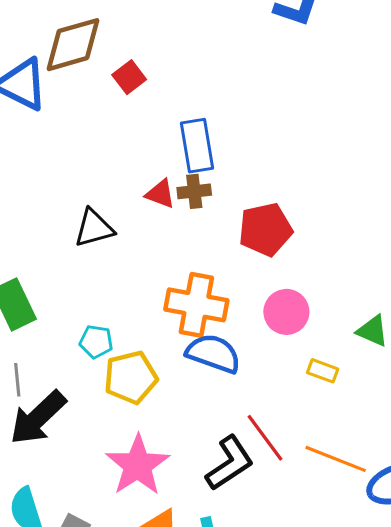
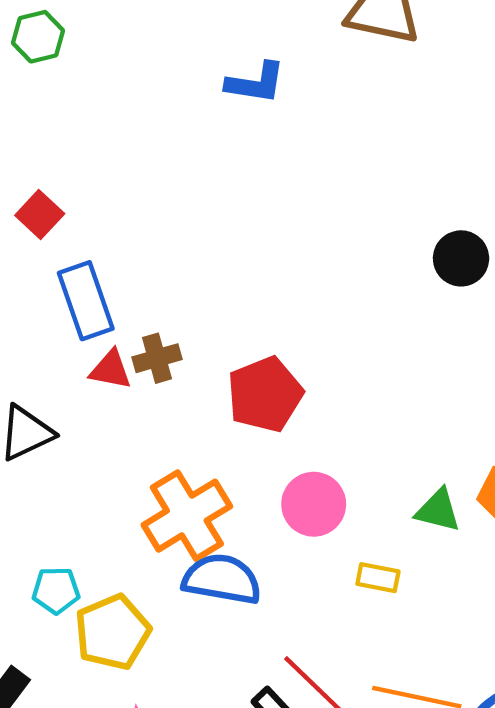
blue rectangle: (197, 146) -> (86, 301), moved
orange cross: (196, 305) -> (187, 516), turned -32

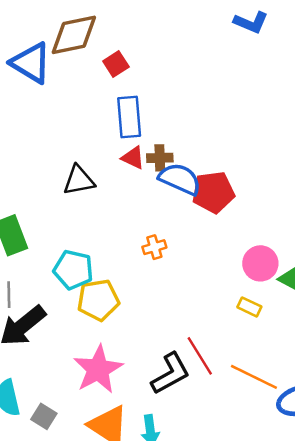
pink circle: (314, 504) -> (260, 263), moved
orange cross: (187, 516) -> (154, 247), size x0.5
blue semicircle: (222, 579) -> (180, 179), moved
cyan pentagon: (56, 590) -> (73, 270), size x1.5

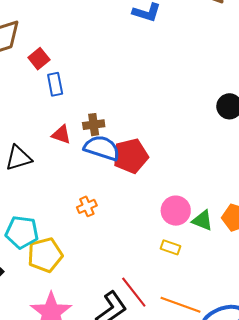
blue rectangle: (129, 117) -> (55, 84), moved, size x0.7
brown cross: (160, 158) -> (94, 125), moved

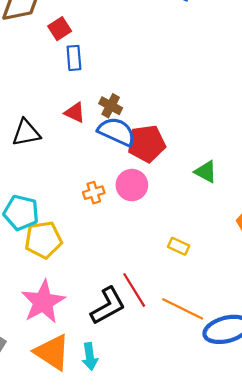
brown cross: (94, 125) -> (111, 106), turned 30
pink circle: (176, 211) -> (132, 185), moved
green triangle: (202, 220) -> (206, 172), moved

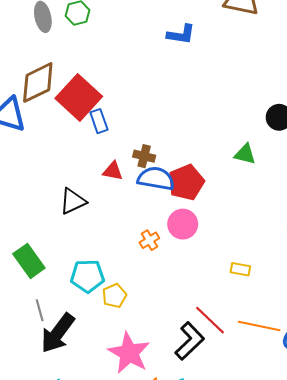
red square: (60, 29) -> (79, 97), size x2.0
green triangle: (206, 172) -> (245, 154), moved
yellow pentagon: (43, 240) -> (114, 296), size x0.7

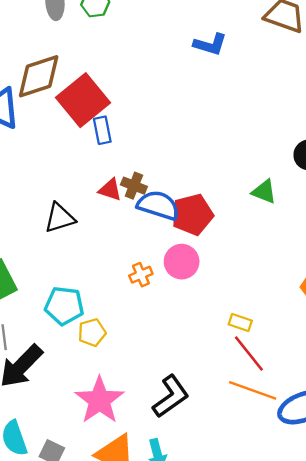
brown cross: (144, 156) -> (134, 186), moved
red line: (210, 320) -> (249, 354), moved

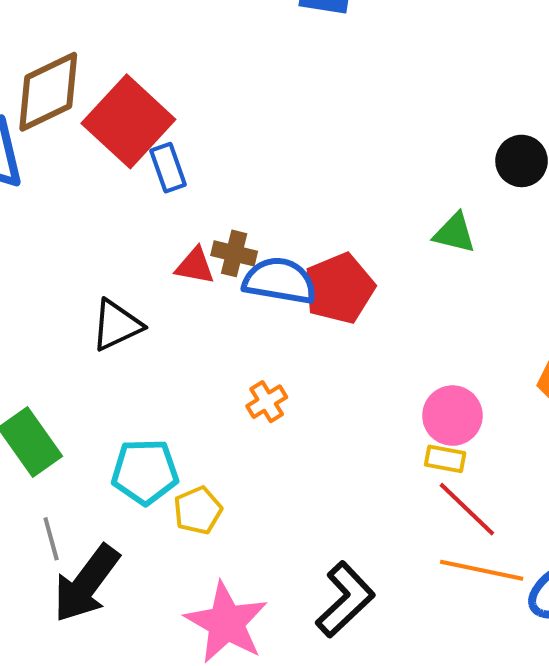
pink circle: (182, 262) -> (452, 416), moved

